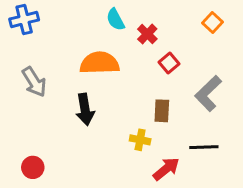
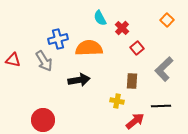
blue cross: (24, 20) -> (58, 39), moved
black arrow: (85, 109) -> (79, 80), turned -90
red circle: (33, 167) -> (43, 120), size x1.5

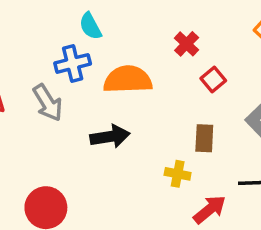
cyan semicircle: (100, 18) -> (90, 26), moved

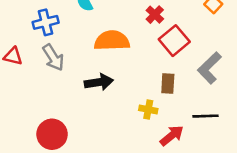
blue cross: (73, 63) -> (46, 22), moved
red square: (213, 80) -> (174, 41), size x1.6

